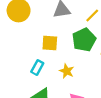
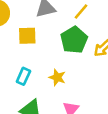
yellow square: (50, 43) -> (27, 36), moved

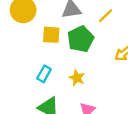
green pentagon: (74, 40) -> (81, 39), moved

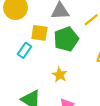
cyan rectangle: (44, 74) -> (24, 50), moved

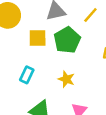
cyan rectangle: (24, 50) -> (27, 75), moved

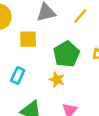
green pentagon: (67, 40) -> (66, 54), moved

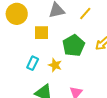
yellow star: (57, 80) -> (55, 65), moved

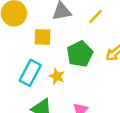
cyan rectangle: (33, 63) -> (30, 73), size x1.5

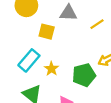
green pentagon: (80, 54) -> (84, 75), moved

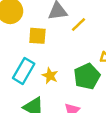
yellow line: (97, 24) -> (78, 24), moved

